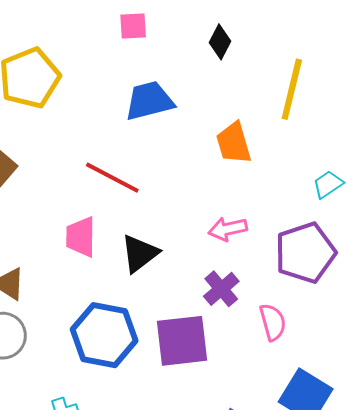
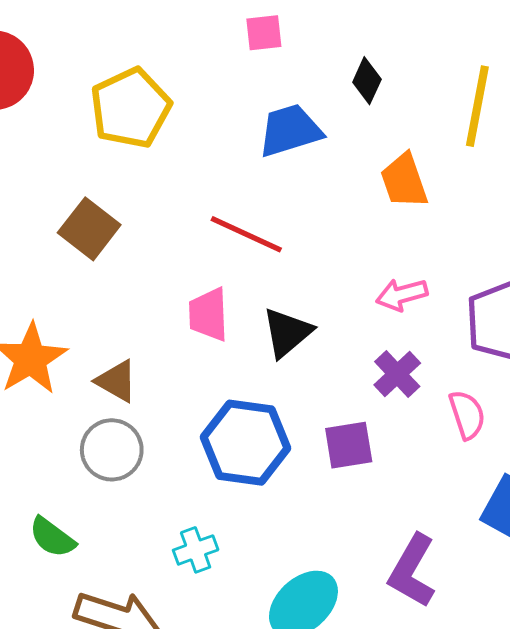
black diamond: (220, 42) -> (367, 81), moved
purple square: (182, 341) -> (349, 445), size x0.7

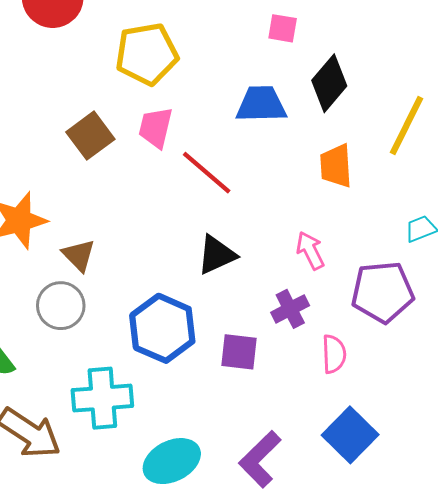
pink square: (264, 33) -> (283, 28), moved
black diamond: (367, 81) -> (329, 83), size x1.6
pink arrow: (402, 295) -> (310, 250), turned 63
pink trapezoid: (208, 314) -> (156, 128), moved
cyan cross: (196, 550) -> (102, 398), size x1.8

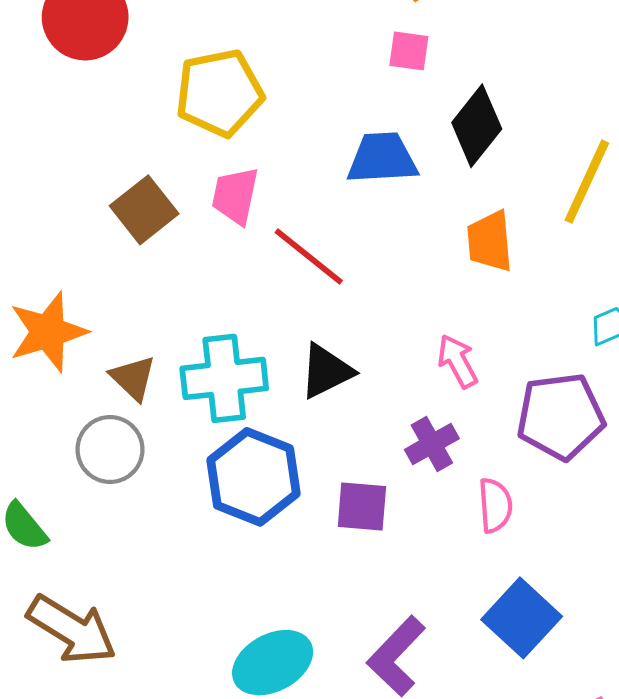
cyan cross: (102, 398) -> (224, 378), moved

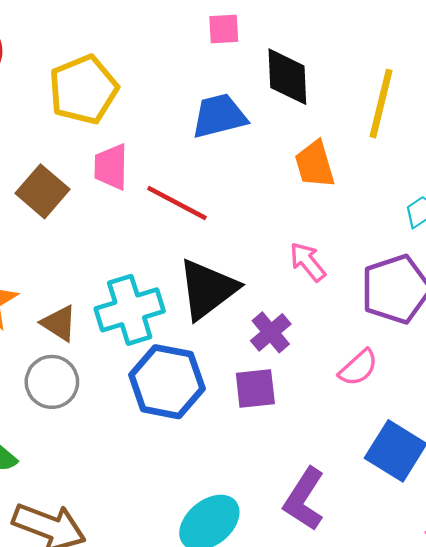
black diamond: (477, 126) -> (287, 77), turned -30
black triangle: (326, 371) -> (208, 289), size x1.4
purple cross: (432, 444) -> (271, 332), moved
pink semicircle: (495, 505) -> (358, 368), turned 63

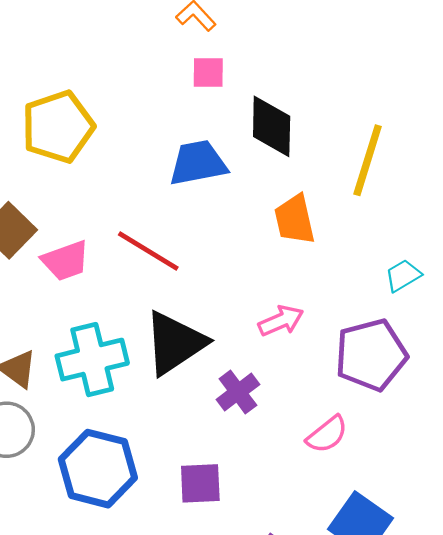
pink trapezoid: (111, 167) -> (66, 261), moved, turned -114
pink arrow: (308, 262) -> (281, 321), turned 102
blue hexagon: (167, 382) -> (98, 469), moved
purple square: (255, 388) -> (200, 483), moved

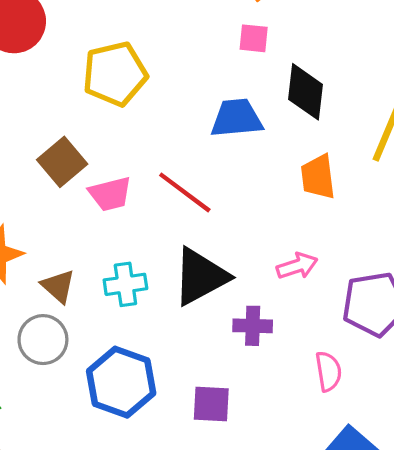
cyan cross: (92, 360) -> (125, 284), size x0.7
purple cross: (238, 392) -> (253, 326), turned 33
pink semicircle: (327, 434) -> (328, 371), turned -66

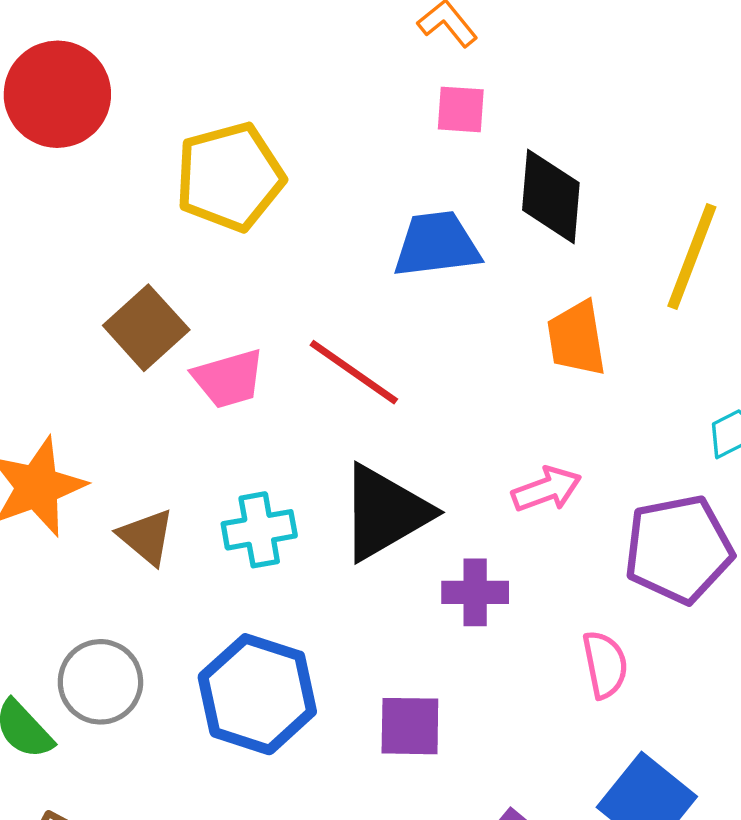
gray circle: (43, 340) -> (100, 682), moved

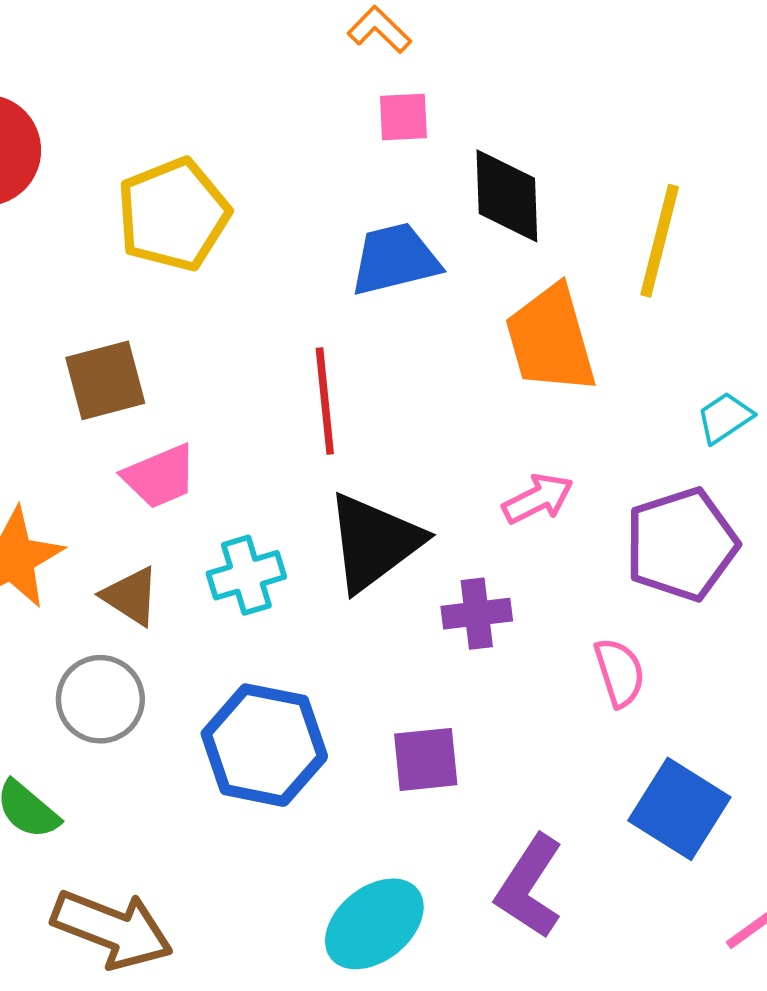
brown square: (146, 328) -> (105, 380), turned 34
orange trapezoid: (576, 338) -> (551, 339), size x1.4
red line: (354, 372) -> (325, 401), turned 56
pink trapezoid: (228, 379) -> (160, 476), moved
gray circle: (100, 682) -> (100, 699), moved

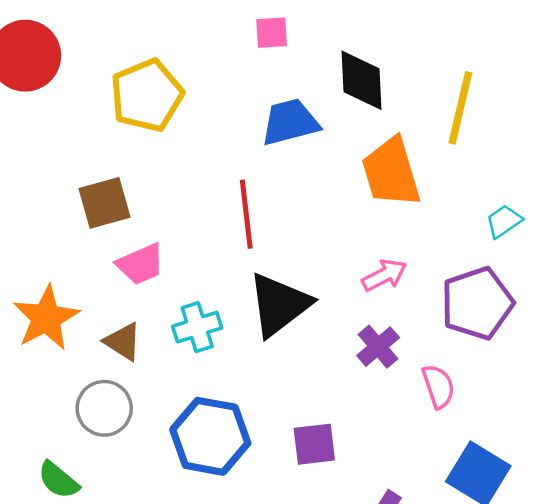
pink square: (403, 117) -> (272, 33), moved
purple cross: (477, 614) -> (378, 347), moved, turned -33

